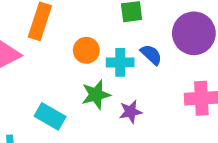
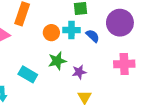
cyan cross: (120, 62) -> (71, 30), moved

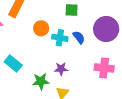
cyan cross: (71, 30) -> (60, 38), moved
green star: (57, 61) -> (41, 81), moved

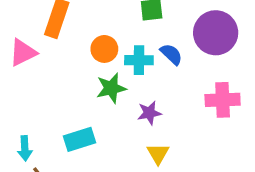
cyan rectangle: (13, 64) -> (79, 139), moved, turned -48
green star: (41, 81) -> (111, 88), moved

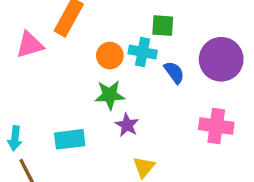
cyan cross: (139, 60) -> (143, 52), moved
purple star: (149, 113) -> (127, 125), moved, turned 30

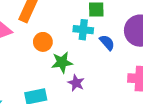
orange circle: (110, 56) -> (43, 42), moved

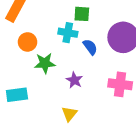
purple star: (76, 83) -> (74, 80), moved

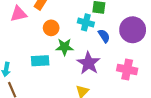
purple star: (74, 80) -> (89, 63), size x1.6
cyan rectangle: (17, 95) -> (40, 61), moved

